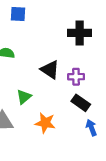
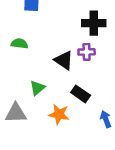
purple cross: (76, 77) -> (87, 52), moved
black rectangle: (81, 103) -> (81, 94), moved

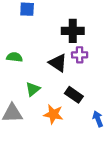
black cross: (94, 23) -> (73, 31), moved
green semicircle: (19, 44) -> (14, 57), moved

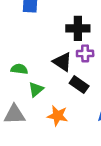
green semicircle: (14, 57) -> (19, 69), moved
black rectangle: (74, 95) -> (79, 85), moved

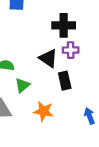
black rectangle: (79, 85) -> (65, 81), turned 42

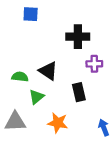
purple cross: (71, 50) -> (94, 64), moved
black triangle: (48, 58) -> (48, 71), moved

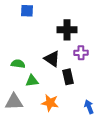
black triangle: (48, 71) -> (52, 59), moved
green triangle: (36, 97) -> (32, 81), turned 32

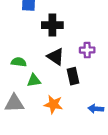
black cross: (67, 30) -> (52, 25), moved
blue arrow: (89, 107) -> (96, 109), turned -64

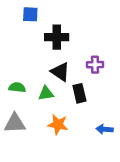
green semicircle: (19, 62) -> (17, 87), moved
green triangle: (34, 80) -> (46, 93), moved

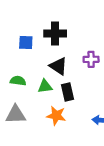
blue square: (30, 14) -> (26, 42), moved
black rectangle: (79, 93) -> (67, 92), moved

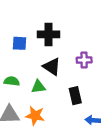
black rectangle: (67, 92) -> (75, 96), moved
orange star: (56, 116) -> (35, 116), moved

